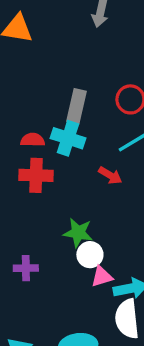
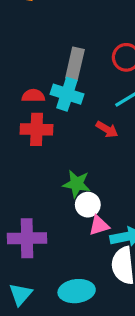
purple cross: (26, 268) -> (27, 238), moved, size x1.6

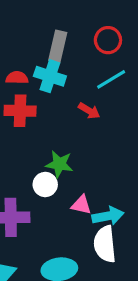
white circle: (88, 205) -> (45, 185), moved
pink triangle: (99, 225) -> (81, 205), turned 30

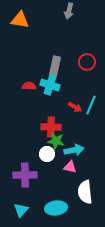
cyan line: (111, 79) -> (91, 105), moved, turned -36
red cross: (20, 111) -> (51, 127), moved
cyan arrow: (108, 216) -> (74, 150), moved

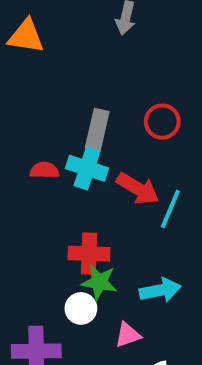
red arrow: (75, 107) -> (138, 189), moved, size x1.5
cyan arrow: (74, 150) -> (160, 290), moved
pink triangle: (70, 167) -> (128, 335), turned -32

